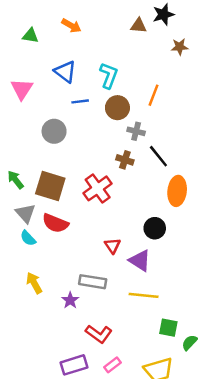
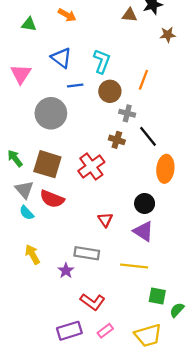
gray circle: (54, 131) -> (51, 113), size x1.4
purple triangle: (140, 261) -> (143, 231), moved

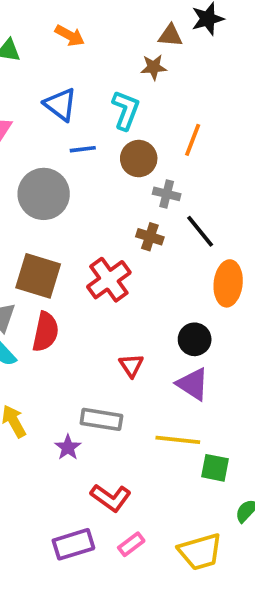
brown star: (168, 35) -> (154, 67), moved
red semicircle: (52, 199) -> (46, 332), turned -100
green square: (157, 296) -> (215, 468), moved

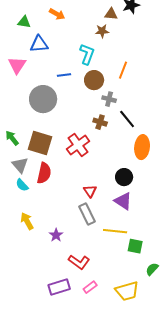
blue triangle: (60, 105) -> (39, 44), moved, turned -42
gray rectangle: (101, 419) -> (87, 214), moved, turned 55

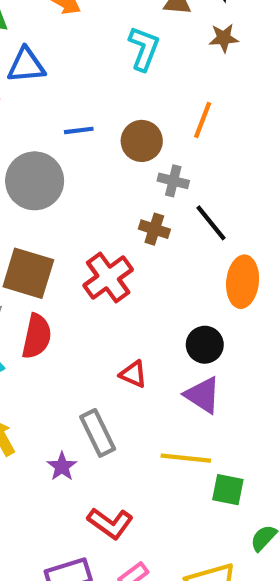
brown star: (102, 31) -> (224, 38), moved
cyan L-shape: (87, 54) -> (144, 49), moved
red triangle: (90, 191) -> (133, 374), turned -32
gray rectangle: (87, 214) -> (98, 433), moved

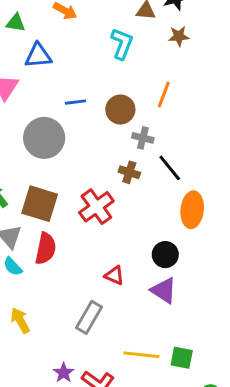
gray rectangle: (98, 433) -> (89, 317), turned 56
yellow line: (186, 458) -> (141, 355), moved
purple star: (62, 467) -> (64, 373), moved

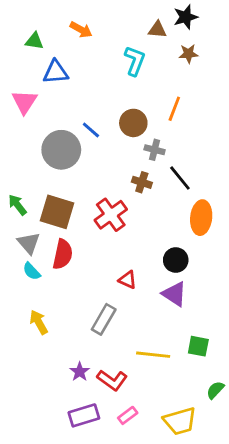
blue line: (76, 102) -> (91, 130), moved, turned 48
green square: (182, 358) -> (198, 346), moved

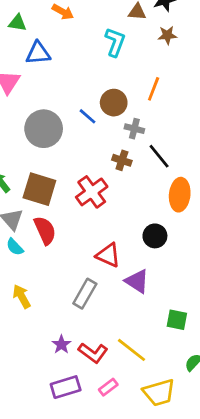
blue line: (91, 130) -> (88, 116), moved
red semicircle: (63, 254) -> (45, 230), turned -36
red triangle: (128, 280) -> (108, 255), size x1.4
purple triangle: (174, 294) -> (137, 281), moved
yellow line: (153, 355) -> (132, 350), moved, turned 32

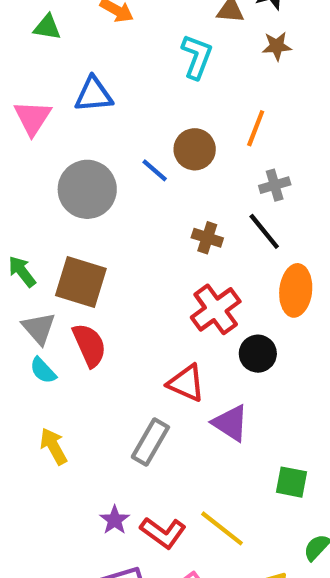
blue triangle: (38, 53) -> (94, 95), moved
gray cross: (134, 129) -> (275, 185), moved, turned -30
red cross: (92, 192) -> (216, 309), moved

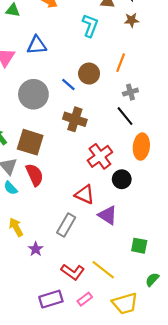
brown cross: (207, 238) -> (75, 119), moved, size x1.5
purple star: (115, 520) -> (36, 249), moved

